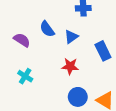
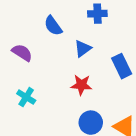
blue semicircle: (47, 29) -> (53, 26), moved

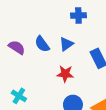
blue semicircle: (53, 26) -> (42, 44), moved
cyan cross: (26, 97) -> (19, 96), moved

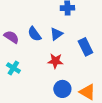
cyan cross: (19, 96) -> (13, 68), moved

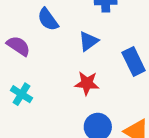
blue semicircle: (34, 34) -> (48, 19), moved

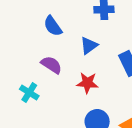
purple semicircle: (18, 46) -> (51, 65), moved

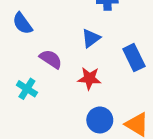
blue semicircle: (53, 26) -> (22, 23), moved

